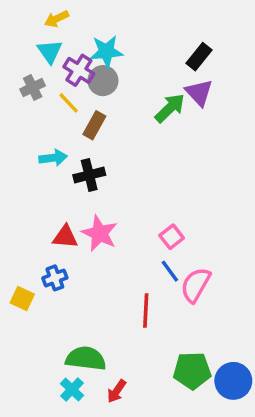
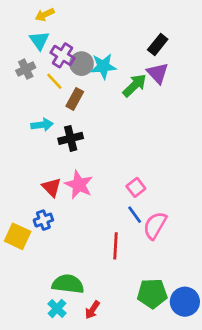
cyan star: (106, 51) -> (103, 66), moved
red triangle: (65, 237) -> (52, 187), turned 40
yellow square: (22, 299) -> (18, 236), size x1.4

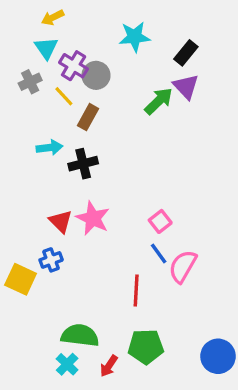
cyan star: (103, 66) -> (135, 37), moved
green pentagon: (152, 294) -> (146, 347), moved

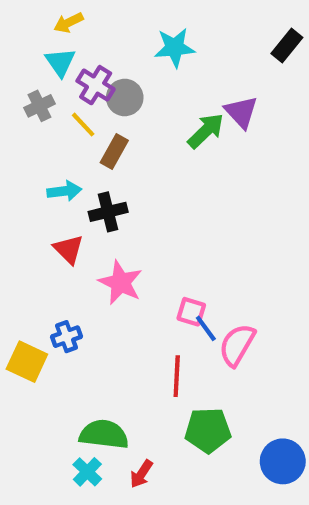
black rectangle: (186, 53) -> (287, 46), moved
red triangle: (61, 221) -> (69, 249), moved
pink square: (160, 221) -> (191, 312), moved, turned -35
green pentagon: (146, 347) -> (208, 430), moved

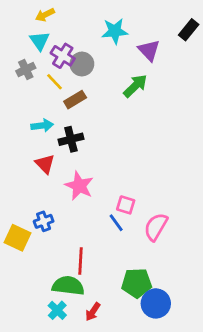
purple triangle: (241, 112) -> (149, 50), moved
brown rectangle: (114, 152) -> (75, 100), turned 30
blue line: (206, 328) -> (116, 223), moved
red line: (177, 376) -> (81, 261), moved
blue circle: (283, 461) -> (156, 303), moved

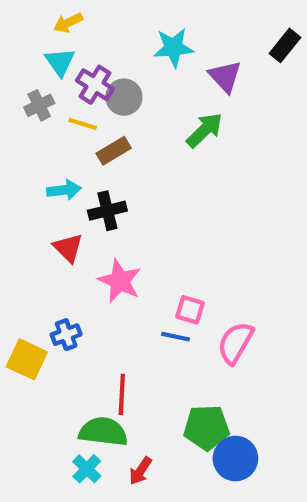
yellow line: (55, 82) -> (83, 124), turned -30
blue line: (116, 223) -> (176, 337), turned -42

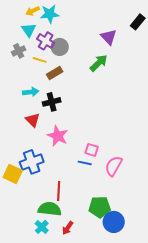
cyan star: (173, 47) -> (50, 14), moved
blue cross: (66, 335) -> (32, 162), size x1.6

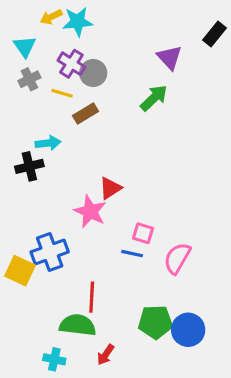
cyan triangle: (29, 30) -> (25, 47), moved
black cross: (52, 102) -> (29, 166), moved
red triangle: (33, 120) -> (110, 188), moved, turned 42
blue circle: (114, 222) -> (188, 330), moved
cyan cross: (42, 227) -> (54, 359), moved, turned -32

